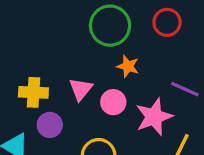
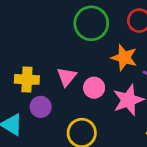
orange star: (128, 66) -> (124, 58), moved, size x1.4

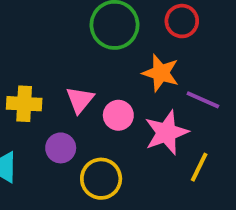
purple circle: (41, 107) -> (61, 148), moved

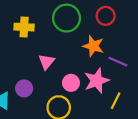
yellow cross: (24, 104) -> (24, 27), moved
pink circle: (118, 115) -> (71, 83), moved
purple circle: (61, 148) -> (24, 88), moved

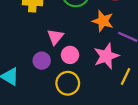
pink circle: (71, 83) -> (70, 55), moved
purple circle: (24, 88) -> (42, 61), moved

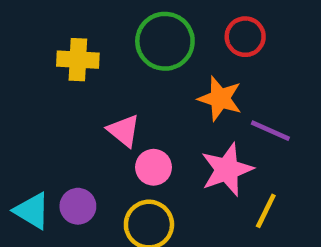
pink triangle: (55, 37) -> (124, 131), turned -30
purple circle: (42, 61) -> (78, 206), moved

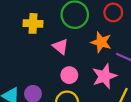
pink triangle: (124, 131) -> (60, 47), moved

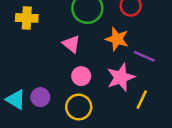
yellow cross: (33, 23) -> (27, 18), moved

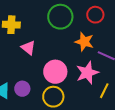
pink triangle: (71, 44) -> (28, 48), moved
pink circle: (81, 76) -> (55, 72), size x1.5

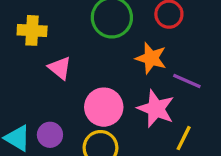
pink star: (87, 73) -> (156, 109), turned -30

